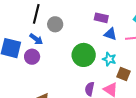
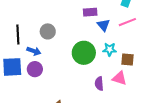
black line: (36, 14) -> (18, 35), moved
blue triangle: (110, 34) -> (103, 25), turned 48

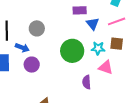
brown square: (128, 60) -> (117, 44), moved
purple circle: (35, 69) -> (32, 65), moved
pink triangle: (120, 78) -> (106, 67), moved

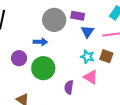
gray circle: (37, 28) -> (54, 20), moved, size x1.5
blue arrow: (22, 48) -> (40, 42), moved, turned -32
green circle: (72, 51) -> (43, 68), moved

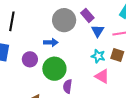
purple rectangle: (78, 16) -> (87, 15), turned 40
purple semicircle: (69, 87) -> (68, 86), moved

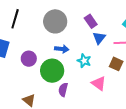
gray circle: (64, 20) -> (55, 21), moved
blue arrow: (51, 42) -> (62, 49), moved
cyan star: (98, 56) -> (84, 61), moved

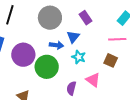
blue triangle: (99, 38) -> (73, 37), moved
purple circle: (29, 59) -> (23, 55), size x1.5
purple semicircle: (63, 90) -> (71, 88), moved

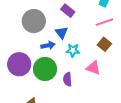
brown square: (111, 60) -> (104, 44), turned 32
purple semicircle: (71, 88) -> (67, 79), moved

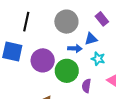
blue triangle: (62, 33) -> (91, 39), turned 40

